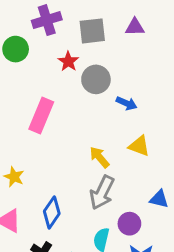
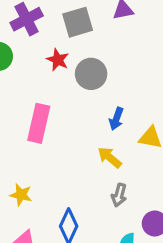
blue arrow: (127, 103) -> (116, 119), moved, turned 96
gray arrow: (102, 193) -> (119, 195), size x0.6

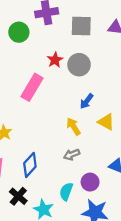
red star: (58, 60) -> (55, 60), moved
gray arrow: (119, 195) -> (72, 155), turned 35

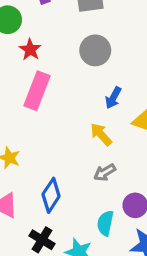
red star: (55, 60) -> (30, 50), moved

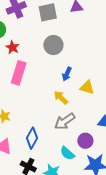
gray arrow: (105, 172) -> (65, 121), size x1.5
cyan semicircle: (105, 223) -> (67, 153), turned -56

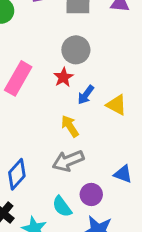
red star: (13, 47) -> (63, 77), moved
yellow triangle: (87, 87) -> (116, 105), moved

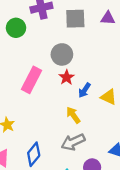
gray circle: (76, 50) -> (62, 54), moved

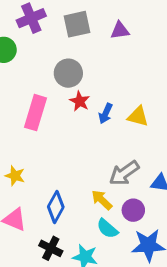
purple triangle: (108, 18) -> (120, 30), moved
yellow arrow: (73, 115) -> (102, 200), moved
gray arrow: (73, 142) -> (124, 173), moved

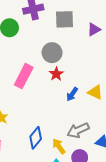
purple triangle: (120, 30) -> (94, 29), turned -32
blue arrow: (106, 113) -> (72, 94), moved
blue diamond: (56, 207) -> (36, 138), moved

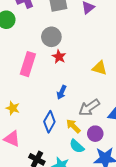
blue arrow: (72, 94) -> (62, 92), moved

